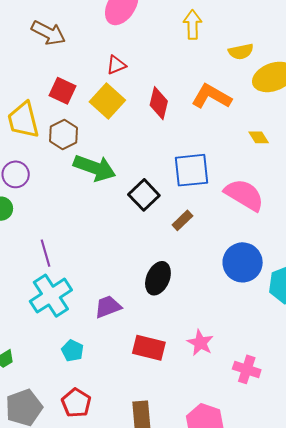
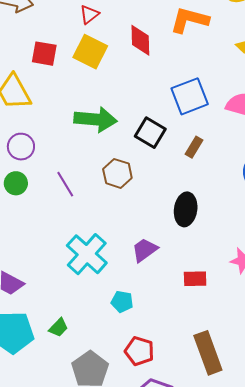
brown hexagon: (64, 135) -> (117, 173), moved
purple line: (46, 253) -> (65, 184), moved
red rectangle: (149, 348) -> (195, 279), size x0.7

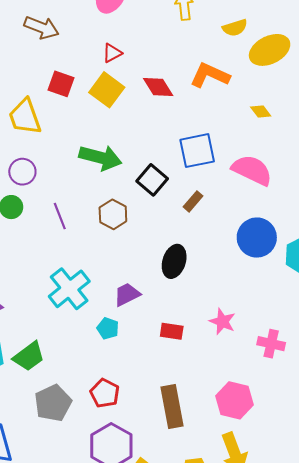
red diamond: (140, 40) -> (158, 87), turned -40
cyan pentagon: (122, 302) -> (108, 328), moved
green trapezoid: (58, 328) -> (29, 356), size x1.6

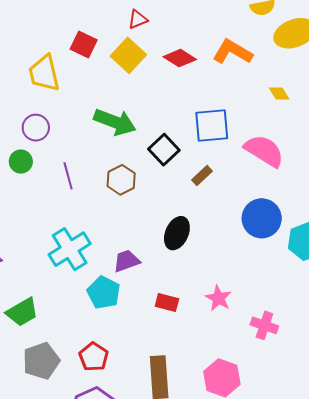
red diamond: (158, 87) -> (180, 58), turned -32
cyan pentagon: (108, 328) -> (104, 293), size x1.5

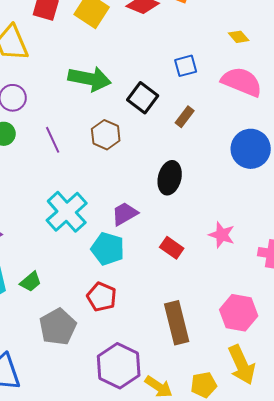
yellow diamond: (279, 94) -> (239, 37), moved
blue square: (212, 125) -> (186, 66), size x0.6
red rectangle: (167, 302) -> (172, 248), turned 30
green trapezoid: (22, 312) -> (31, 282), size x0.7
red pentagon: (94, 357) -> (102, 297), moved

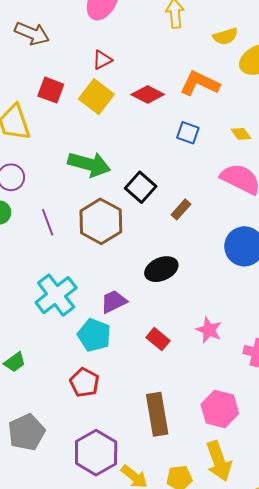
blue square: (186, 66) -> (188, 133), moved, turned 30
brown hexagon: (106, 135) -> (101, 221), size x1.5
black ellipse: (170, 178) -> (161, 269), turned 48
gray pentagon: (58, 327) -> (26, 432), moved

